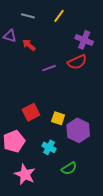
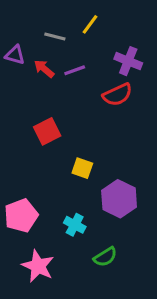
gray line: (28, 16) -> (55, 37), moved
purple line: (49, 68) -> (75, 70), moved
red square: (31, 112) -> (47, 131), moved
yellow square: (58, 118) -> (82, 168), moved

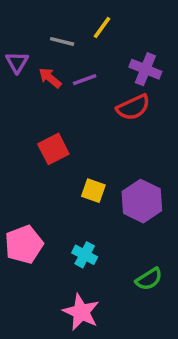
purple triangle: (15, 55) -> (17, 62), turned 45
purple hexagon: (119, 199) -> (142, 201), moved
green semicircle: (105, 257) -> (149, 279), moved
pink star: (38, 266) -> (81, 312), moved

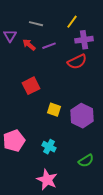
yellow line: (102, 28) -> (72, 22), moved
purple cross: (145, 69) -> (84, 40), turned -30

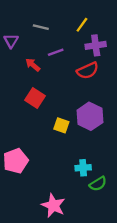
red arrow: (29, 45) -> (33, 65), moved
red square: (31, 86) -> (35, 98), turned -30
purple hexagon: (82, 116) -> (90, 116), moved
cyan cross: (49, 147) -> (83, 168), moved, turned -32

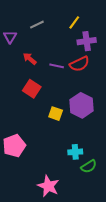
gray line: (41, 27) -> (37, 25), turned -40
purple line: (56, 52) -> (57, 66), moved, turned 32

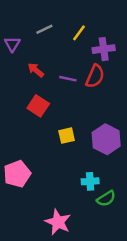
yellow line: (74, 22) -> (79, 33), moved
red semicircle: (79, 64) -> (95, 76), turned -42
purple hexagon: (81, 105) -> (106, 139), moved
yellow square: (56, 114) -> (67, 136), turned -32

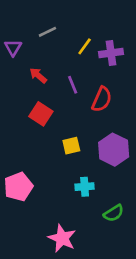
yellow line: (79, 33) -> (85, 46), moved
red semicircle: (95, 76) -> (102, 99), moved
purple line: (68, 79) -> (73, 85), turned 56
cyan cross: (90, 181) -> (85, 187), moved

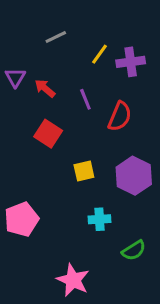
purple triangle: (13, 48) -> (15, 77), moved

